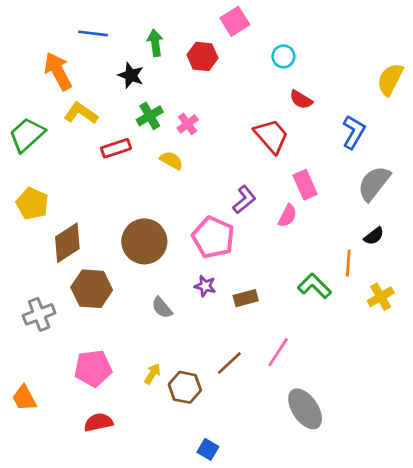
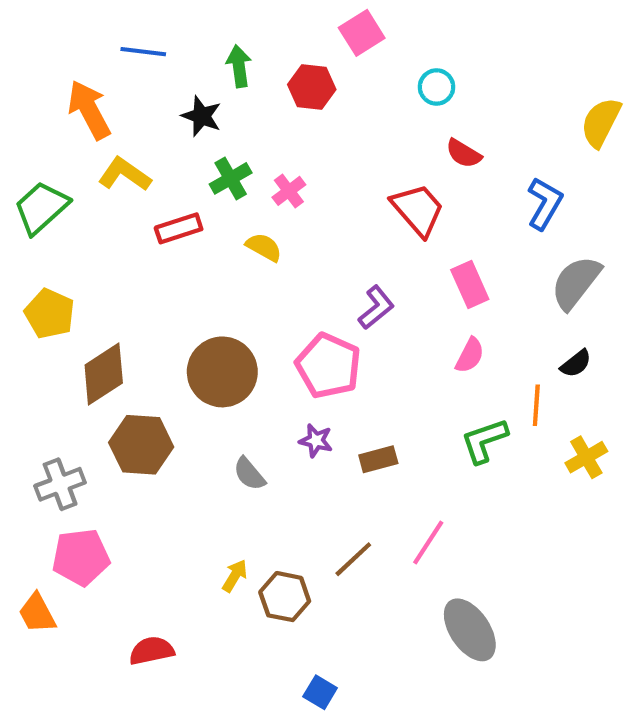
pink semicircle: (287, 216) -> (470, 355), moved
green L-shape: (315, 286) -> (484, 441), turned -64
pink pentagon: (93, 368) -> (81, 557), moved

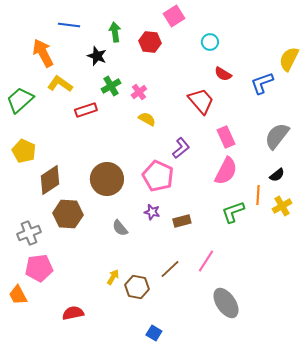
blue L-shape: (545, 203) -> (262, 83), moved, turned -140
yellow semicircle: (264, 247) -> (147, 119), moved
pink semicircle: (470, 355) -> (226, 171), size x1.6
yellow cross: (586, 457) -> (282, 206), moved

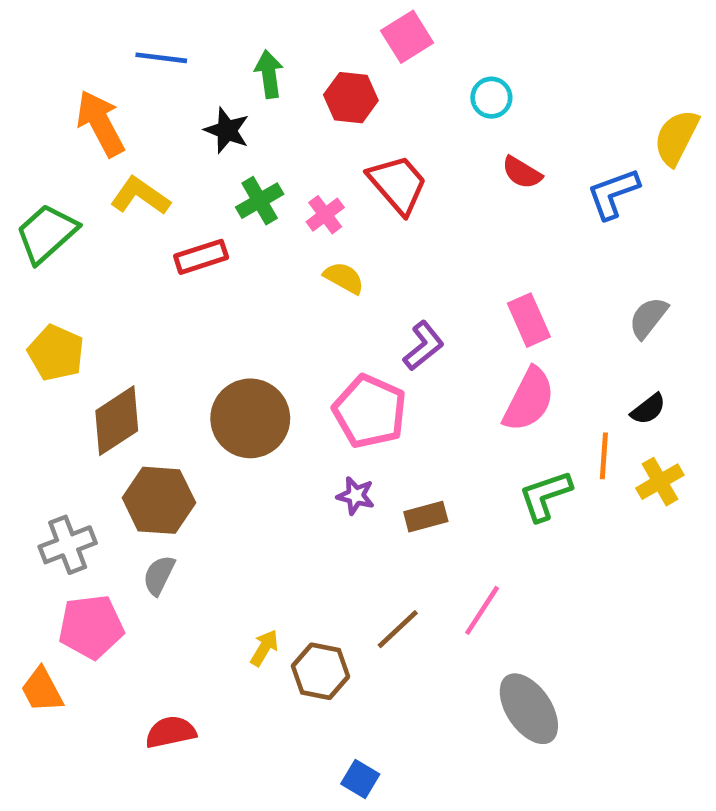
red trapezoid: (201, 101) -> (398, 184), moved
gray semicircle: (277, 136) -> (648, 318), size x0.7
gray semicircle: (120, 228) -> (159, 575), moved, turned 66

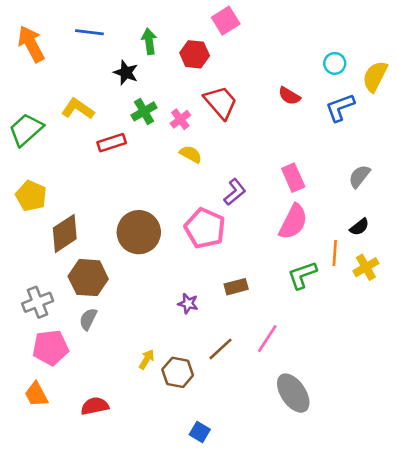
cyan circle: (491, 98) -> (335, 63), moved
orange arrow: (100, 123) -> (31, 44), moved
purple star: (356, 496) -> (188, 304), moved
orange trapezoid: (42, 690) -> (36, 394), moved

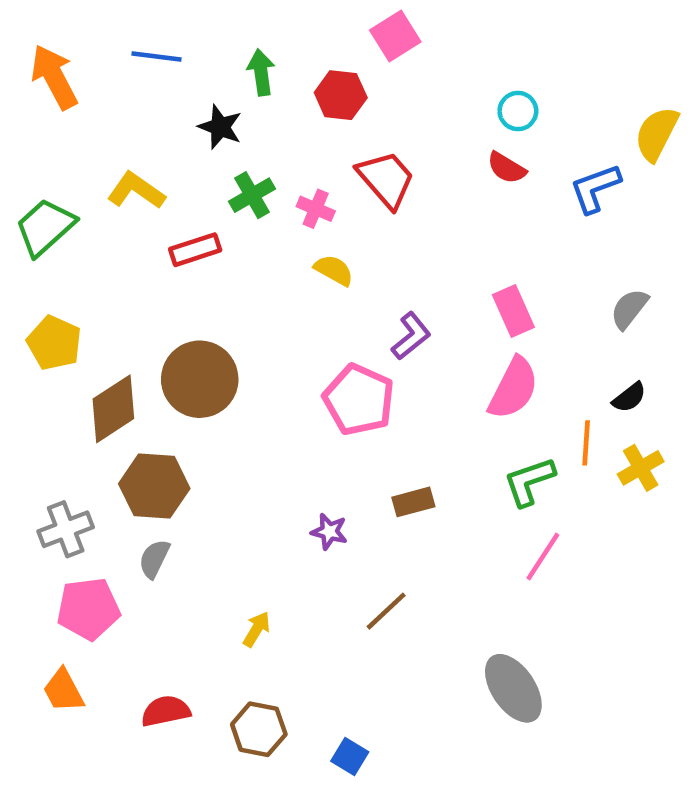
cyan circle: (335, 63) -> (518, 111), moved
pink cross: (180, 119) -> (316, 209), turned -30
brown circle: (139, 232) -> (200, 379), moved
pink line: (267, 339) -> (543, 557), moved
brown hexagon: (178, 372) -> (259, 729), moved

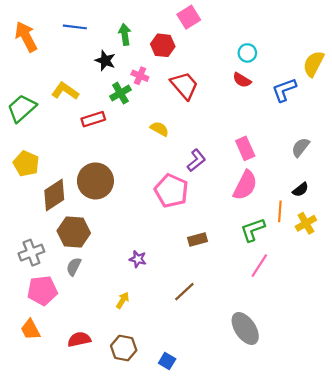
pink cross: (316, 209) -> (140, 76), moved
purple star: (329, 532) -> (138, 259), moved

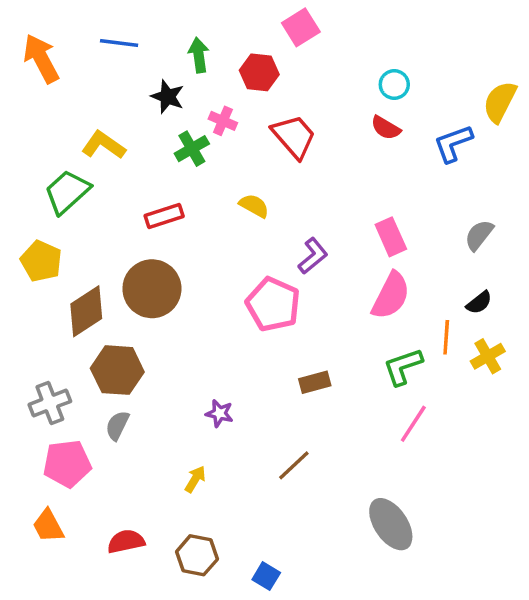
green trapezoid: (22, 108) -> (67, 192), moved
red rectangle: (93, 119) -> (164, 216), moved

